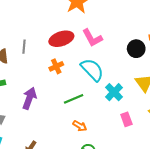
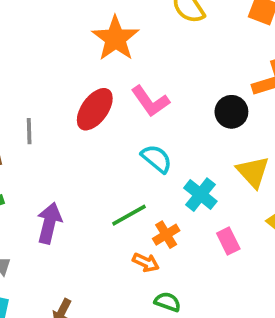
red ellipse: (61, 39) -> (95, 109), turned -30
orange cross: (56, 66) -> (166, 235), moved
cyan semicircle: (92, 70) -> (157, 159), size x0.7

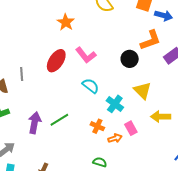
orange star: (115, 38) -> (66, 22), size x0.7
green line: (129, 215) -> (59, 120), moved
orange cross: (166, 235) -> (97, 126), turned -32
orange arrow: (146, 262) -> (115, 138), moved, turned -40

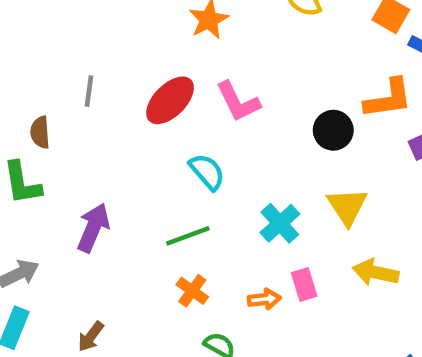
gray line: (22, 74) -> (89, 91), moved
cyan semicircle: (90, 86) -> (207, 172), moved
green line: (59, 120) -> (188, 236), moved
orange cross: (97, 126) -> (192, 291), moved

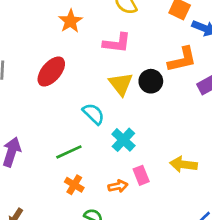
pink L-shape: (238, 102) -> (117, 43), moved, turned -52
cyan semicircle: (207, 172) -> (93, 114), moved
yellow triangle: (347, 206) -> (121, 84), moved

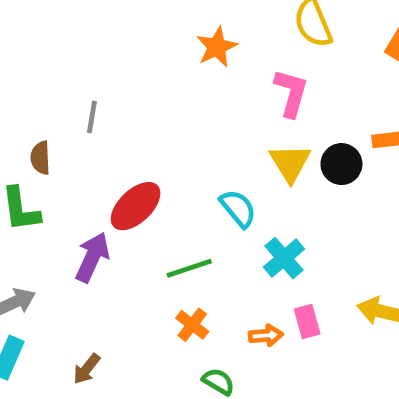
pink L-shape: (117, 43) -> (291, 93), turned -88
red ellipse: (51, 72) -> (136, 206), moved

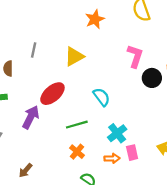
pink L-shape: (291, 93) -> (135, 56), moved
yellow triangle: (290, 163) -> (74, 57), moved, turned 30
cyan cross: (284, 258) -> (117, 133), moved

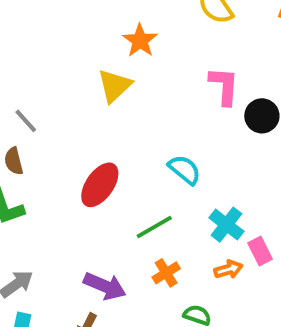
gray line: (34, 50) -> (26, 121), moved, turned -40
yellow triangle: (74, 57) -> (115, 86), moved
purple arrow: (31, 117) -> (105, 286), moved, turned 100
orange cross: (77, 152) -> (166, 273), turned 32

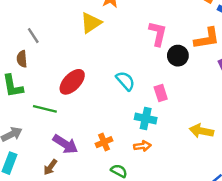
cyan cross: (226, 225) -> (146, 118), turned -35
green line: (154, 227) -> (45, 109), moved, turned 35
pink rectangle: (260, 251) -> (161, 93), moved

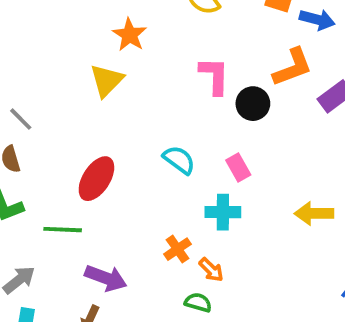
orange cross: (104, 142) -> (177, 249), moved
orange arrow: (142, 146) -> (211, 270), moved, turned 63

